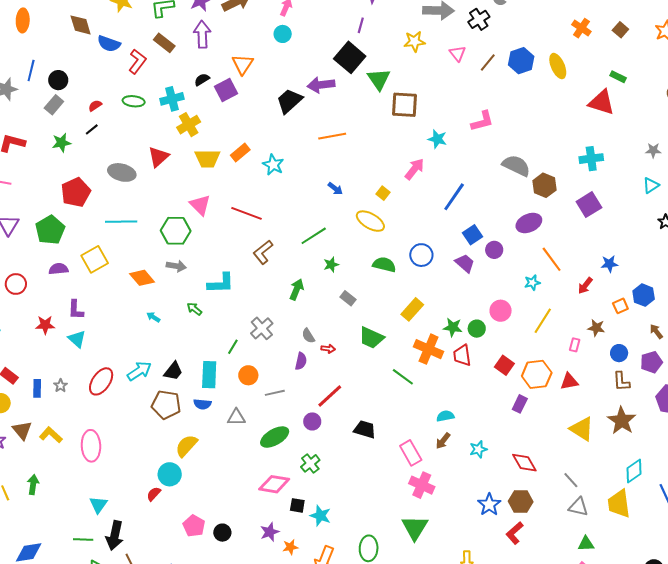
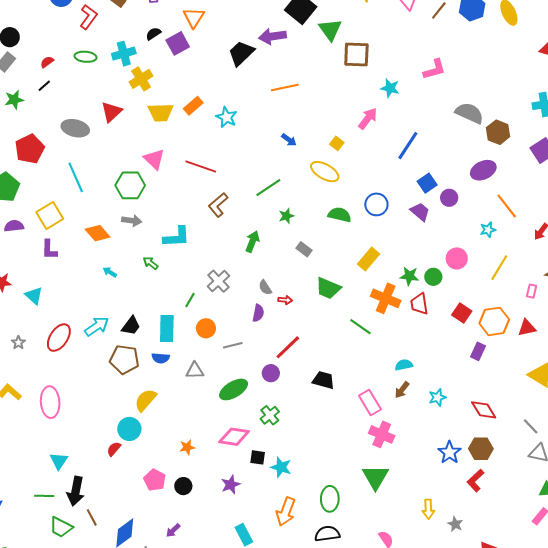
cyan line: (121, 222) -> (76, 177), turned 68
purple L-shape: (76, 310) -> (49, 250), moved
orange star: (290, 547) -> (187, 447), moved

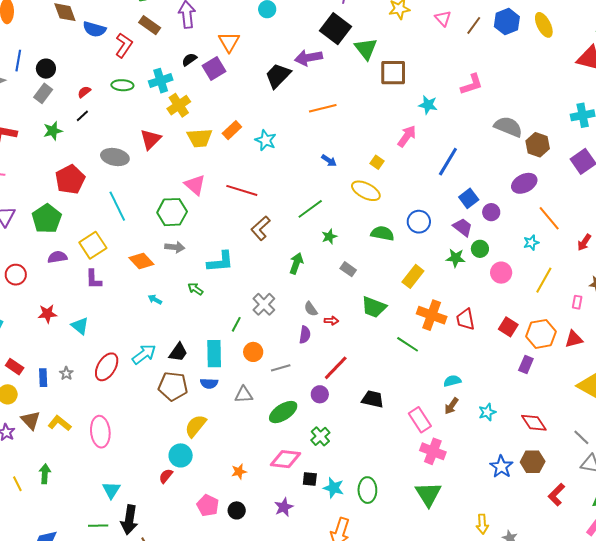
green star: (409, 276) -> (456, 258), moved
green circle: (433, 277) -> (480, 249), moved
red L-shape: (476, 480) -> (556, 495), moved
green ellipse: (330, 499) -> (367, 490), moved

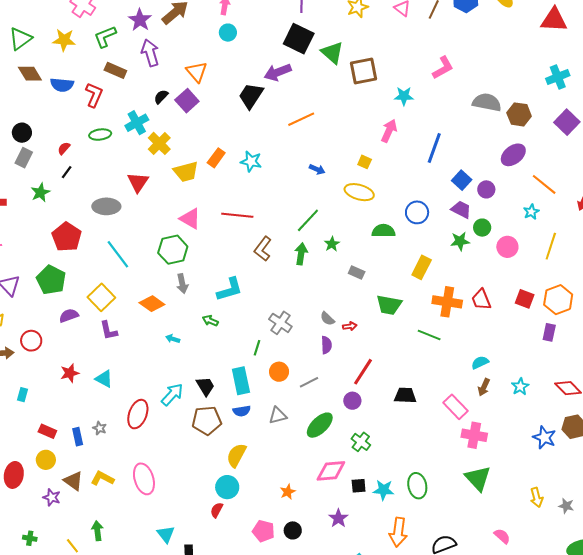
gray arrow: (175, 247) -> (182, 284), turned 84
green arrow: (296, 263) -> (301, 254), moved
black trapezoid: (178, 352) -> (205, 386), turned -55

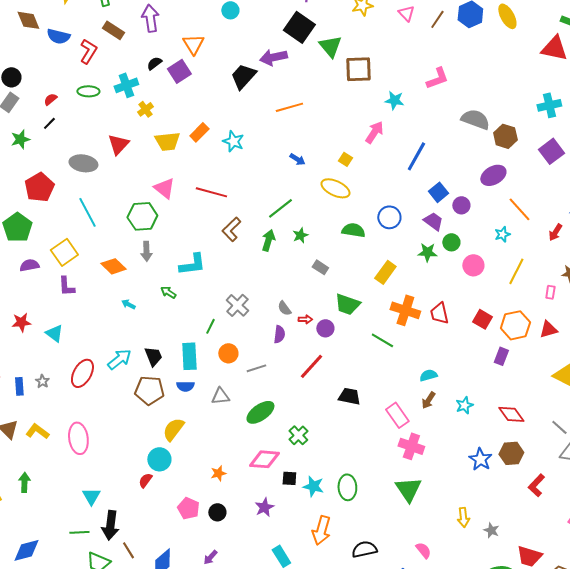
yellow cross: (159, 143) -> (145, 109), size x0.7
purple circle: (352, 401) -> (325, 328), moved

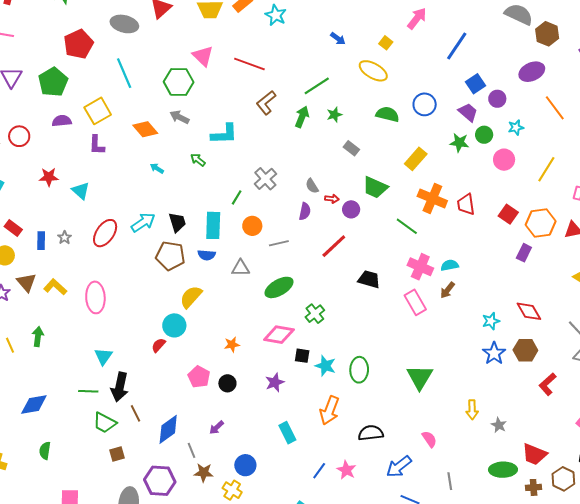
cyan star: (502, 234) -> (516, 127), moved
gray arrow: (146, 251) -> (179, 117), turned 114
cyan star: (464, 405) -> (491, 321), moved
pink cross: (411, 446) -> (420, 267), moved

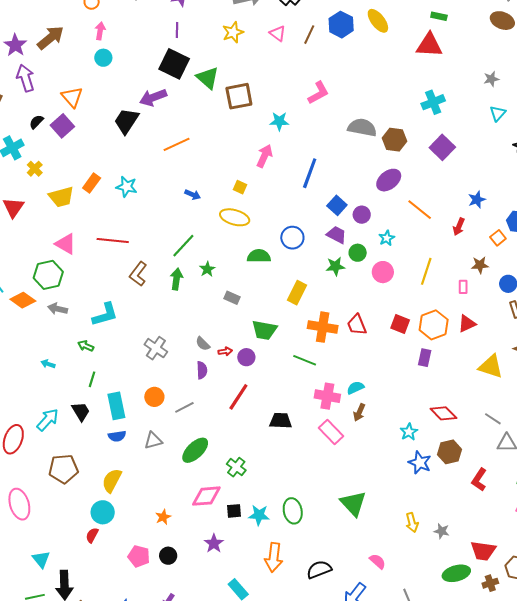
orange diamond: (145, 129) -> (23, 300), moved
green line: (237, 197) -> (92, 379), moved
brown pentagon: (170, 256) -> (63, 469), moved

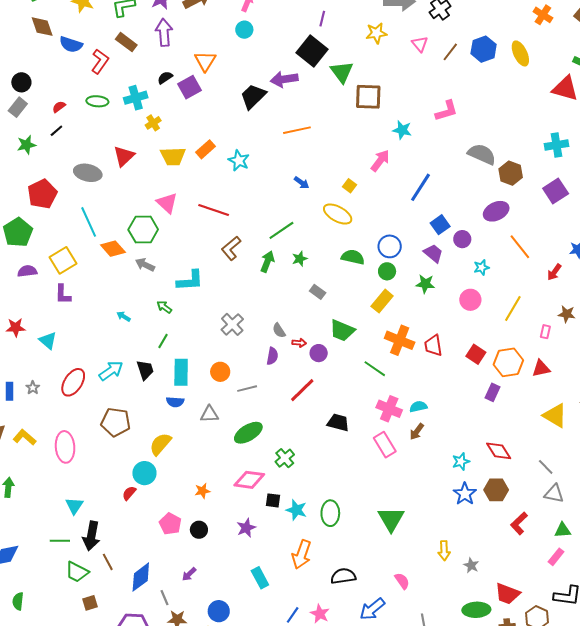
green circle: (358, 253) -> (387, 271), moved

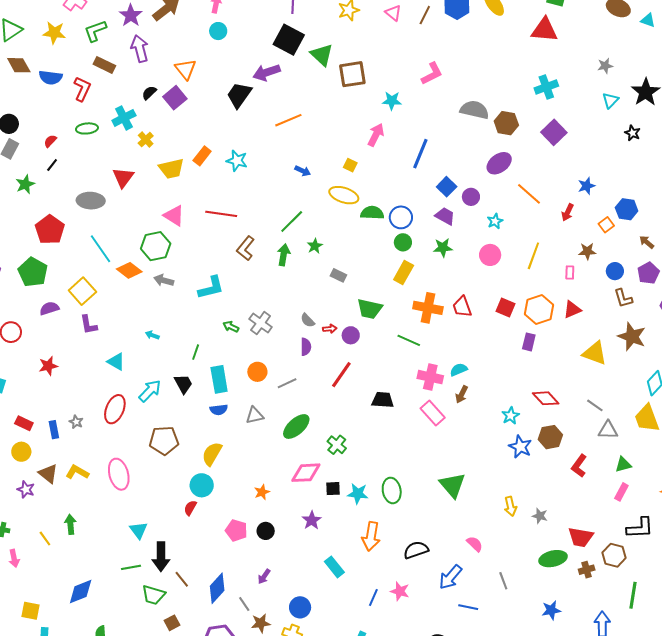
green semicircle: (353, 257) -> (372, 213), moved
green arrow: (164, 307) -> (231, 327), moved
cyan triangle: (48, 341) -> (116, 362), moved

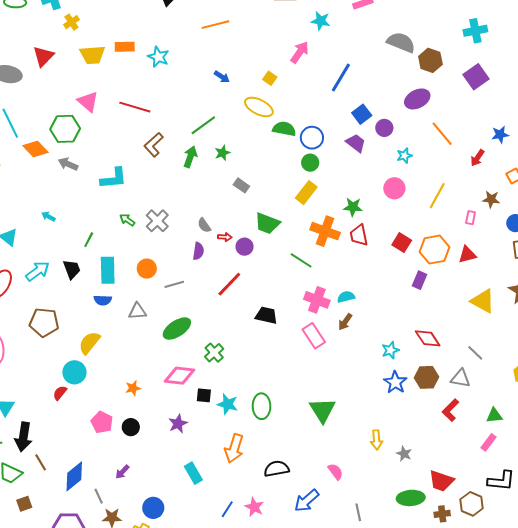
orange rectangle: (202, 156) -> (125, 47), turned 42
green star: (443, 248) -> (353, 207), moved
gray triangle: (608, 430) -> (460, 378), moved

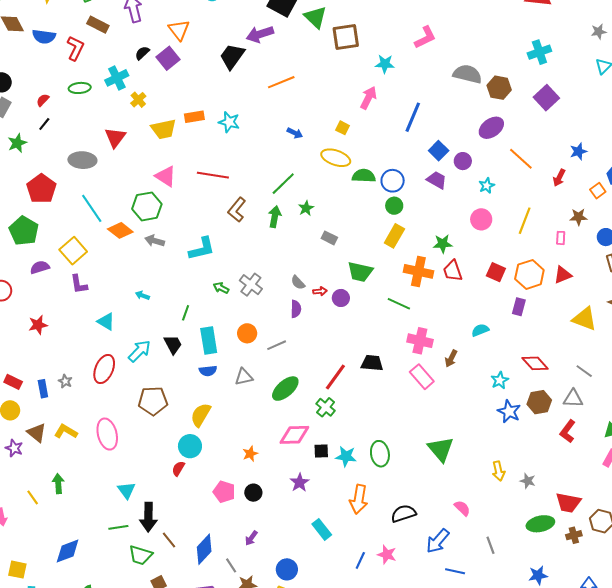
red line: (229, 284) -> (335, 377), moved
cyan semicircle: (346, 297) -> (480, 330), moved

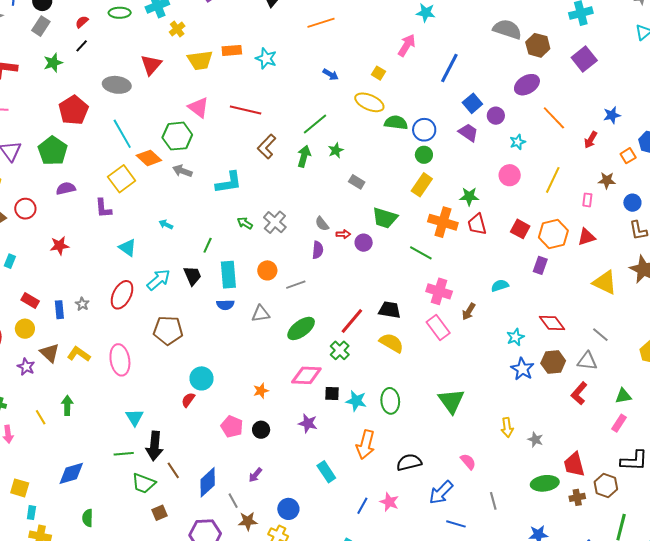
yellow square: (73, 251) -> (122, 179), moved
yellow semicircle: (201, 415) -> (392, 343), moved, turned 85
purple star: (300, 483) -> (308, 423), turned -30
red trapezoid: (568, 503) -> (574, 464), turned 60

